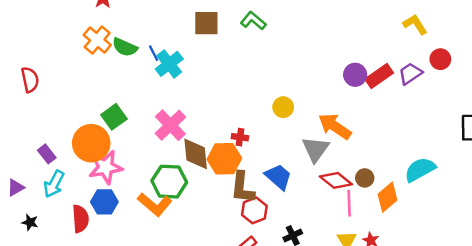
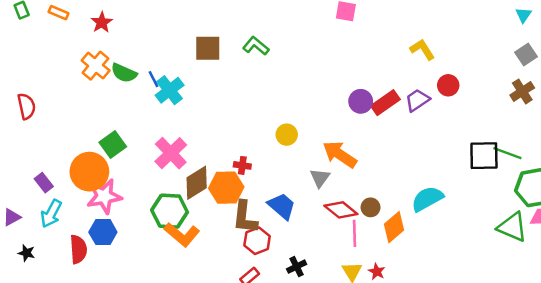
gray triangle: (316, 149) -> (320, 178), size x0.7
brown diamond: (196, 154) -> (197, 183), turned 64
orange L-shape: (155, 204) -> (182, 235), moved

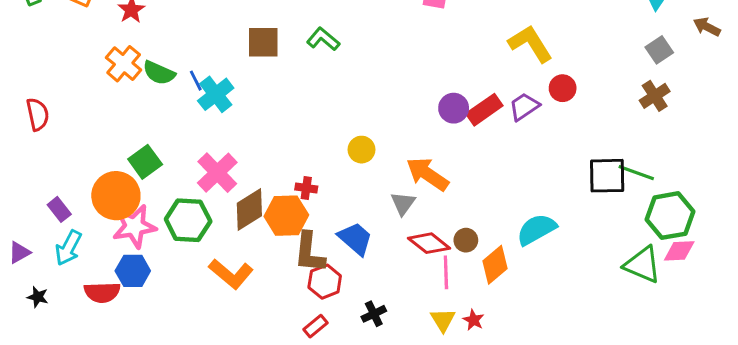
yellow L-shape: (422, 50) -> (530, 44), size x1.4
green hexagon: (170, 211) -> (188, 220), moved
red semicircle: (78, 249) -> (102, 292), turned 92

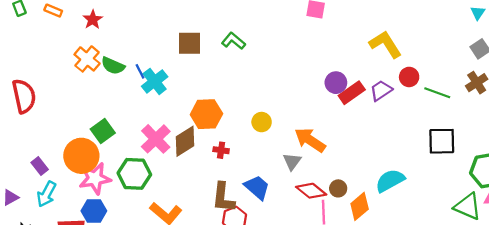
purple circle: (454, 108) -> (336, 83), moved
red semicircle: (38, 114) -> (24, 96), size x1.4
green line: (636, 173) -> (437, 93), moved
brown diamond: (249, 209) -> (185, 141), moved
orange hexagon: (286, 216) -> (206, 114), moved

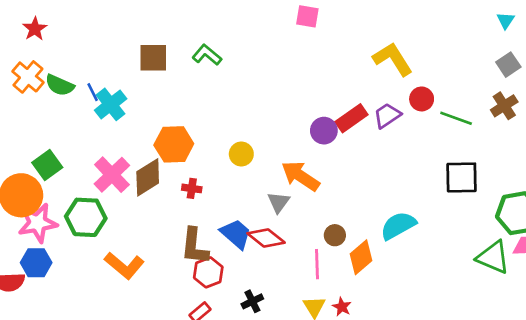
purple circle: (336, 83) -> (324, 131), moved
red diamond: (311, 191) -> (266, 238), moved

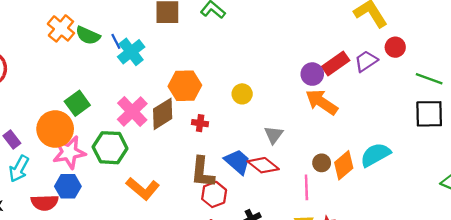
green line: (456, 118) -> (429, 79), moved
orange arrow: (300, 176) -> (322, 102), moved
orange diamond: (361, 257) -> (344, 165), moved

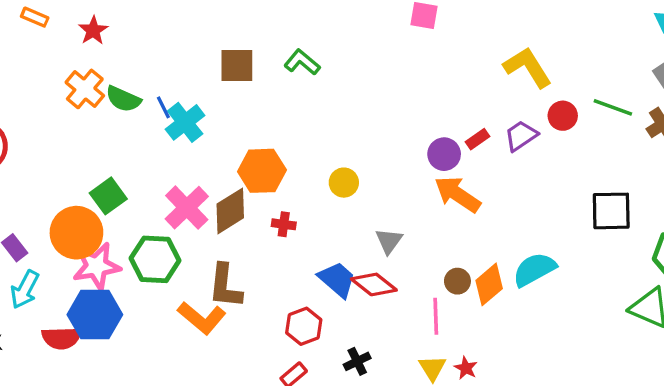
red rectangle: (336, 64) -> (478, 139), size x0.6
green line: (429, 79) -> (613, 107), moved
brown L-shape: (202, 172) -> (225, 286), moved
blue hexagon: (68, 186) -> (95, 315), size x1.4

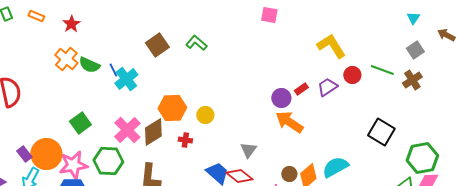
brown square: (237, 66) -> (157, 45), turned -35
yellow circle: (344, 183) -> (205, 115), moved
black square: (611, 211) -> (381, 132), turned 32
orange circle: (76, 233) -> (46, 154), moved

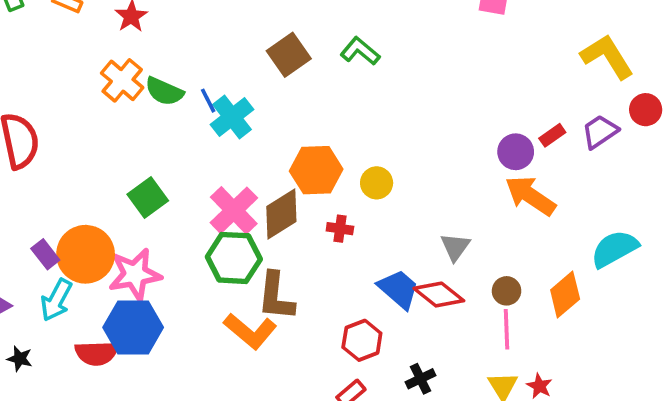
green hexagon: (108, 161) -> (234, 258), moved
cyan semicircle: (335, 167) -> (614, 249), moved
brown circle: (289, 174) -> (507, 291), moved

